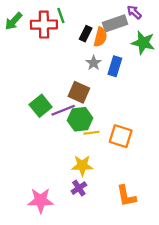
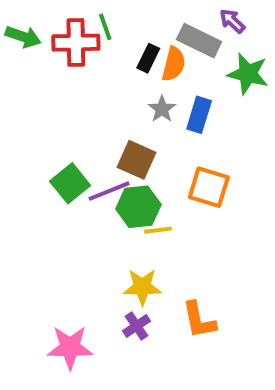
green arrow: (14, 21) -> (23, 37), turned -114
gray rectangle: (115, 23) -> (199, 41), turned 45
orange square: (121, 136) -> (209, 187), moved
orange L-shape: (126, 196) -> (199, 320), moved

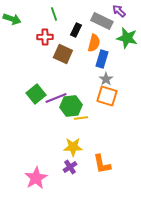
red cross: (76, 43) -> (45, 37), moved, size x0.7
orange semicircle: (174, 64) -> (94, 43), moved
gray star: (162, 109) -> (106, 79), moved
brown square: (136, 160) -> (63, 54), moved
pink star: (70, 347) -> (36, 178), turned -30

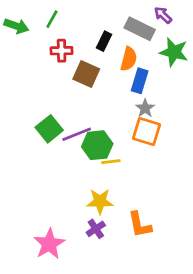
green line: (54, 14) -> (52, 19), moved, turned 48

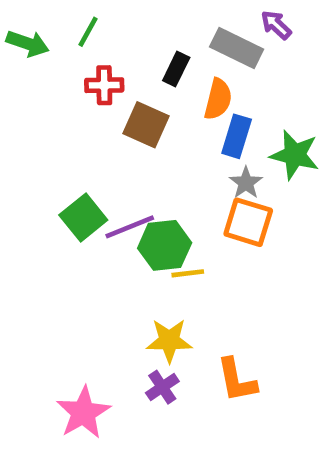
green star: (174, 52) -> (295, 155), moved

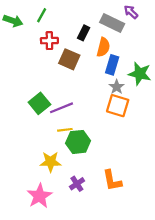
green hexagon: (165, 245) -> (78, 142), moved
yellow line: (188, 273) -> (65, 130), moved
yellow star: (169, 341) -> (50, 162), moved

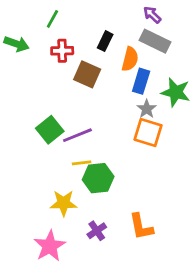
purple arrow: (131, 12) -> (152, 15), moved
green arrow: (13, 21) -> (16, 44), moved
gray rectangle: (112, 23) -> (155, 41), moved

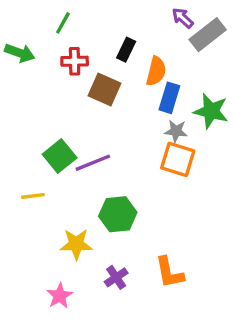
gray rectangle: (155, 41) -> (208, 35), moved, turned -64
gray star: (147, 109) -> (176, 131), turned -30
yellow line: (82, 163) -> (33, 196), moved
pink star: (50, 246) -> (60, 296), size x0.7

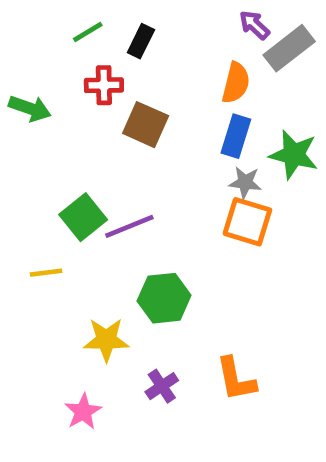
green line: (63, 23) -> (88, 32), turned 30
black rectangle: (126, 50) -> (141, 41), moved
green arrow: (20, 53) -> (30, 108), moved
orange semicircle: (156, 71) -> (236, 83), moved

